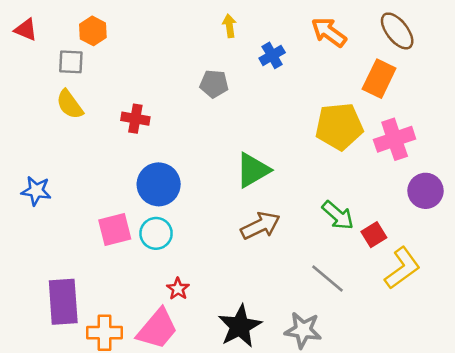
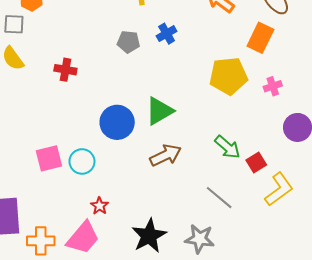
blue cross: (272, 55) -> (167, 34), moved
pink cross: (395, 139) -> (273, 86), size x0.6
blue circle: (159, 184) -> (117, 122), moved

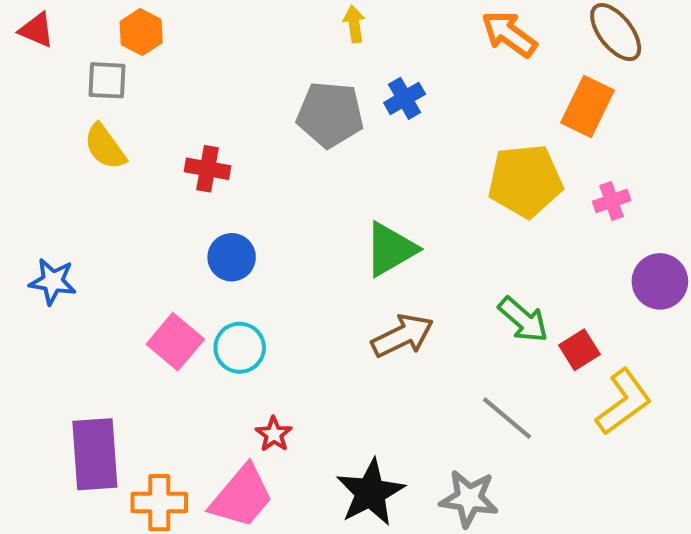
gray pentagon: (128, 42) -> (330, 114), size x1.5
blue circle: (117, 122) -> (232, 257), moved, size x0.7
pink square: (49, 158) -> (175, 342), turned -36

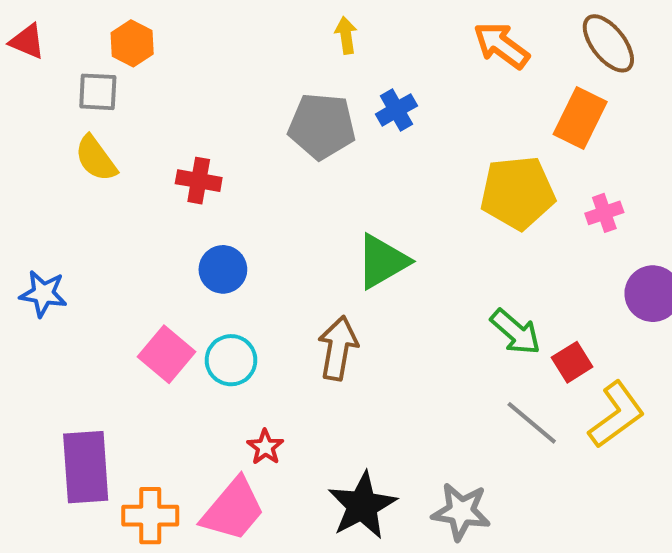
brown arrow: (403, 336) -> (338, 348), moved, turned -54
gray line: (507, 418) -> (532, 423), moved

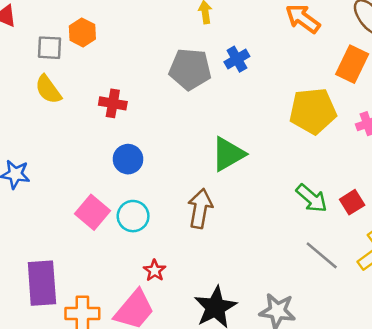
orange hexagon: (132, 43) -> (82, 32), moved
red square: (572, 362) -> (352, 202), moved

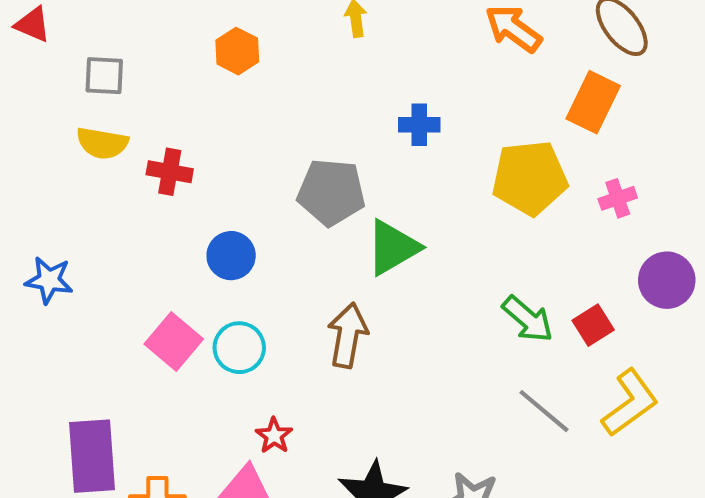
orange hexagon: (82, 32) -> (237, 51), moved
blue cross: (237, 59) -> (419, 125), moved, turned 30
gray pentagon: (190, 69) -> (331, 192), moved
yellow semicircle: (48, 89) -> (102, 143), turned -44
red cross: (113, 103) -> (170, 172), moved

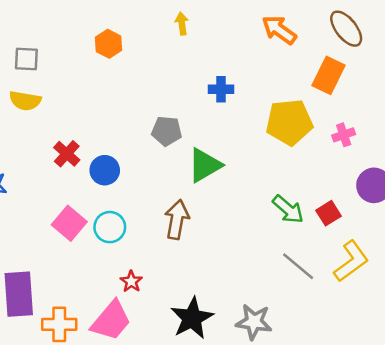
red cross: (170, 172) -> (67, 154), moved, turned 32
gray pentagon: (331, 192) -> (167, 131), size x0.7

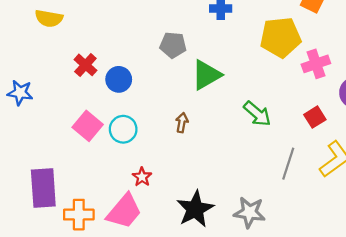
pink cross: (344, 135) -> (316, 64), moved, size x1.4
green arrow: (288, 209) -> (257, 114), moved
brown arrow: (177, 219) -> (182, 123), size x0.6
gray line: (298, 266) -> (288, 164), turned 68

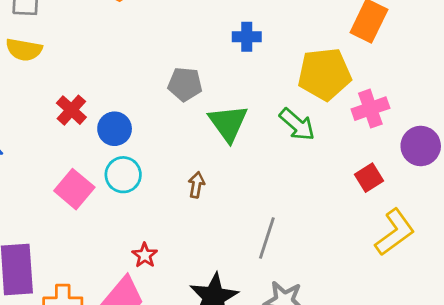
green triangle: (206, 75) -> (228, 123), turned -36
green arrow: (257, 114) -> (297, 124), moved
cyan circle: (123, 129) -> (123, 175), moved
gray line: (288, 164) -> (267, 238), moved

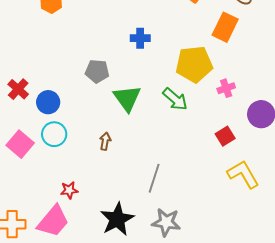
pink cross: (370, 109) -> (226, 88), size x0.7
yellow L-shape: (395, 232) -> (243, 174), turned -84
red star: (145, 255) -> (69, 190), turned 30

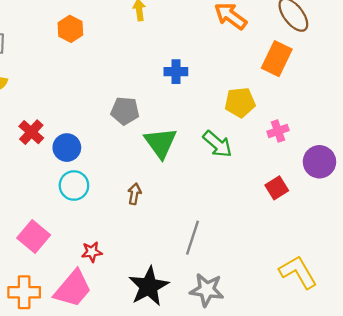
yellow pentagon: (194, 64) -> (240, 102), size x0.7
pink square: (20, 144) -> (34, 237), moved
yellow L-shape: (243, 174) -> (298, 272), moved

